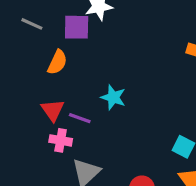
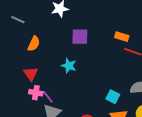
purple square: (77, 27) -> (80, 37), moved
purple line: (80, 118) -> (48, 97), moved, turned 32

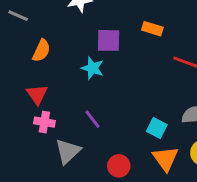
orange rectangle: (122, 37) -> (152, 29), moved
cyan star: (69, 66) -> (93, 68), moved
purple line: (48, 97) -> (93, 119), moved

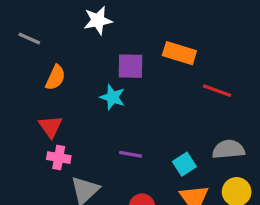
orange rectangle: (152, 29) -> (179, 53), size x1.4
purple line: (93, 119) -> (131, 154), moved, turned -42
cyan square: (157, 128) -> (184, 164), turned 30

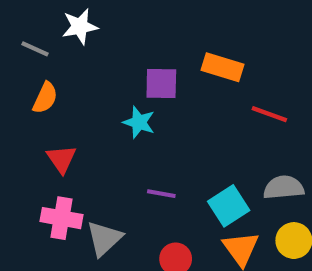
white star: (98, 20) -> (80, 26), moved
orange semicircle: (55, 78) -> (45, 98), moved
pink cross: (59, 158) -> (61, 218), moved, size x1.4
cyan square: (184, 164) -> (229, 206), size x1.4

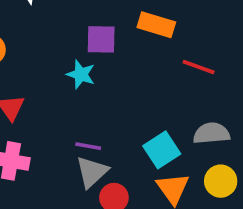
purple line: (161, 194) -> (88, 146), moved
gray triangle: (104, 238) -> (92, 172), moved

